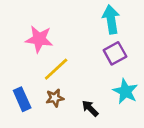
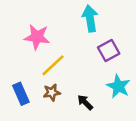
cyan arrow: (111, 19) -> (90, 18), moved

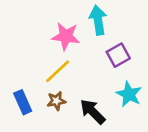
pink star: (37, 37) -> (66, 36), moved
black arrow: (85, 102) -> (93, 112), size x1.5

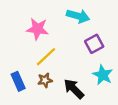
cyan arrow: (98, 20) -> (78, 16), turned 115
pink star: (66, 36) -> (37, 29), moved

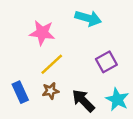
purple square: (94, 44) -> (106, 62), moved
cyan star: (103, 75) -> (117, 99), moved

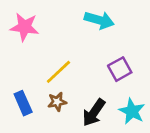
pink star: (42, 33) -> (24, 27), moved
black arrow: (83, 101) -> (94, 113), turned -100

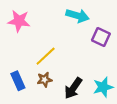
purple square: (120, 69) -> (101, 37), moved, turned -36
cyan star: (132, 111) -> (103, 87), turned 30

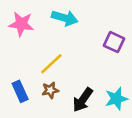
cyan arrow: (78, 16) -> (65, 18), moved

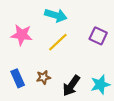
pink star: (21, 24) -> (22, 35), moved
yellow line: (51, 64) -> (58, 42), moved

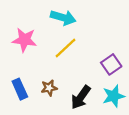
purple square: (98, 36) -> (111, 64), moved, turned 30

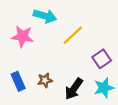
cyan arrow: (63, 18) -> (45, 16), moved
yellow line: (65, 48) -> (73, 35), moved

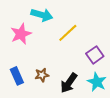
pink star: (22, 36) -> (21, 34), turned -30
cyan star: (104, 88) -> (97, 82), turned -30

